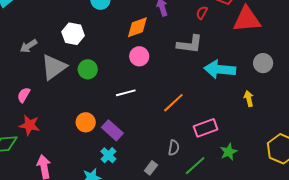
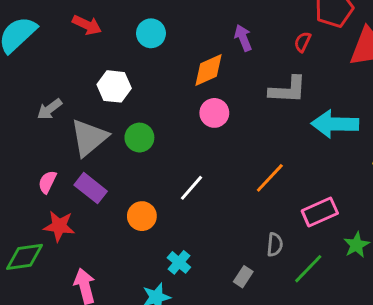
white line: (126, 93) -> (191, 188), moved, turned -30
purple rectangle: (112, 130) -> (91, 188), moved

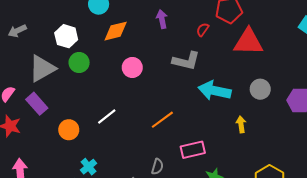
orange diamond: (209, 70) -> (116, 31), moved
gray arrow: (50, 109) -> (17, 31), moved
green circle: (139, 138) -> (79, 63), moved

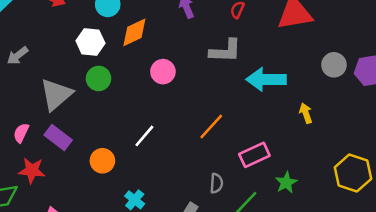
white hexagon: (66, 36) -> (90, 42), moved
gray circle: (260, 89) -> (334, 65), moved

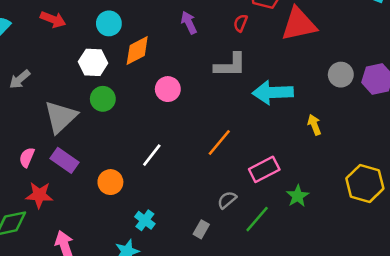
gray semicircle: (216, 183) -> (227, 200), turned -132

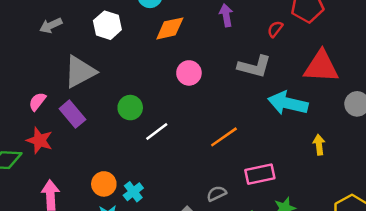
red triangle: (299, 24) -> (321, 67), moved
white hexagon: (93, 62) -> (107, 25), moved
green circle: (103, 99) -> (130, 108), moved
orange circle: (110, 182) -> (104, 184), moved

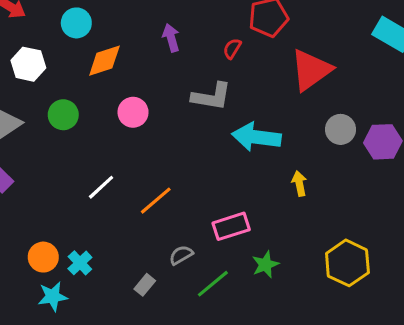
red triangle: (321, 67) -> (311, 70), moved, turned -33
green circle: (130, 108) -> (63, 115), moved
orange line: (224, 137) -> (156, 201), moved

